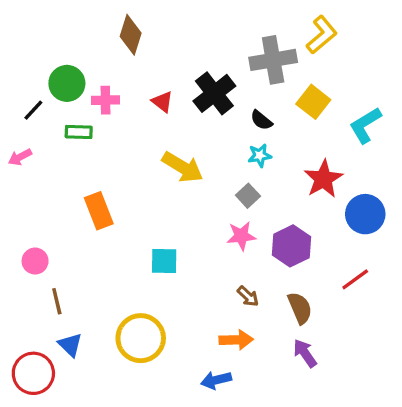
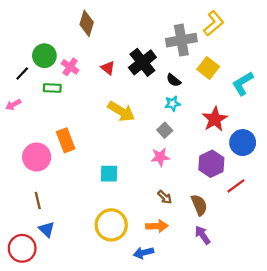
pink cross: (105, 100) -> (70, 67), turned 36
purple hexagon: (292, 246) -> (211, 164), moved
pink circle: (35, 261) -> (37, 157), moved, size x1.6
yellow circle: (141, 338) -> (111, 225), moved

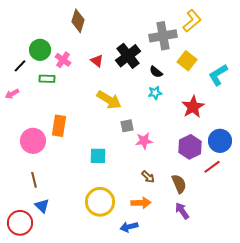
gray square: (165, 130) -> (127, 126), moved, turned 32
orange rectangle: (66, 140) -> (59, 126), turned 30
blue circle: (243, 143) -> (220, 141), moved

